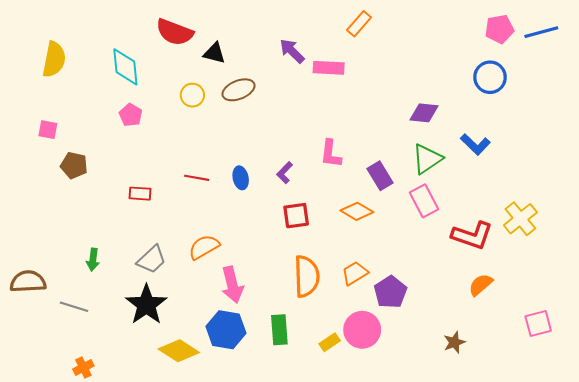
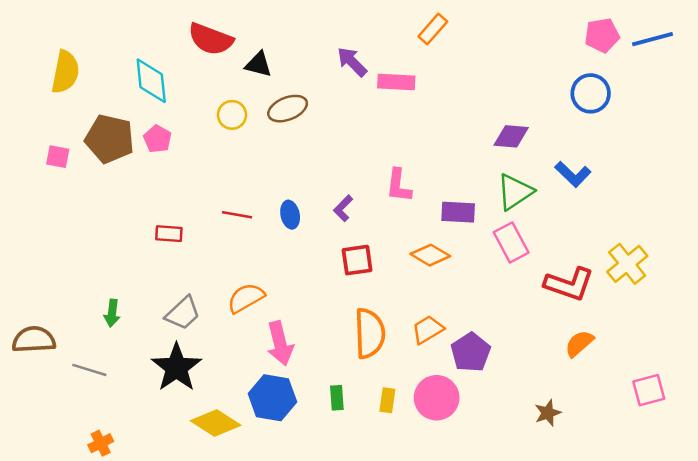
brown pentagon: (74, 165) -> (110, 139), moved, size x1.5
purple rectangle: (380, 176) -> (458, 212), turned -56
green rectangle: (279, 330) -> (337, 398), size x0.7
yellow rectangle: (330, 342) -> (387, 400), moved, turned -48

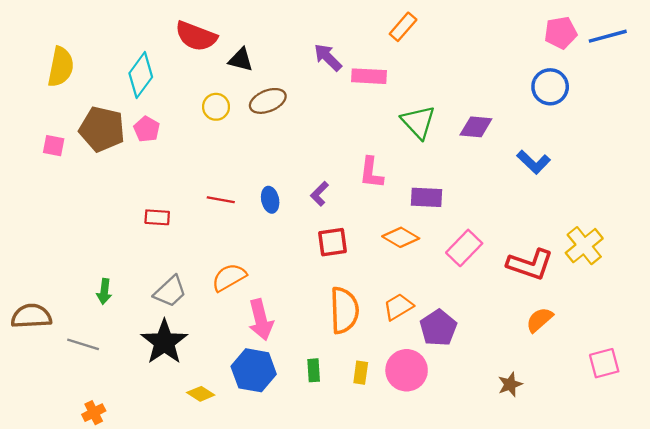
cyan diamond: (151, 81) -> (141, 75), turned 42
green triangle: (515, 192) -> (418, 122), moved, turned -39
pink rectangle: (511, 242) -> (464, 248), moved, turned 72
yellow diamond: (216, 423) -> (201, 394), size x0.6

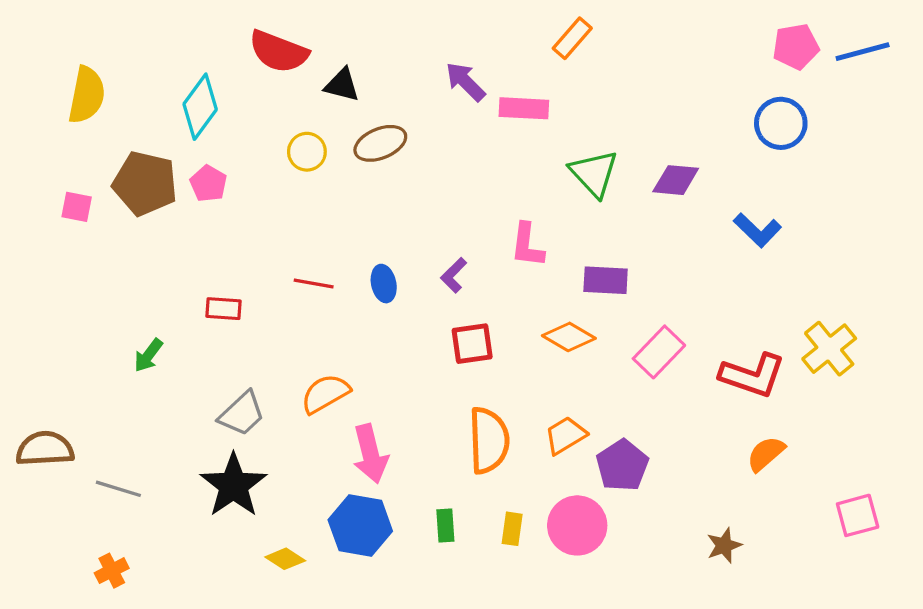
green arrow: (104, 291) -> (148, 355), moved, turned 30
orange cross: (94, 413) -> (112, 571), moved

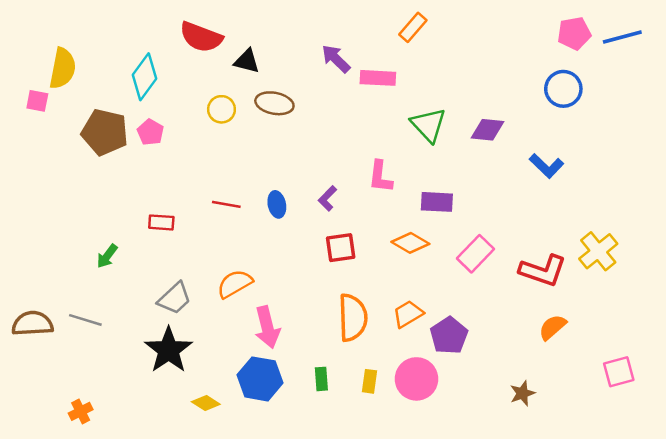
brown ellipse: (380, 143) -> (274, 103), turned 33
pink square: (77, 207) -> (37, 101), moved
gray line: (118, 489) -> (85, 320), moved

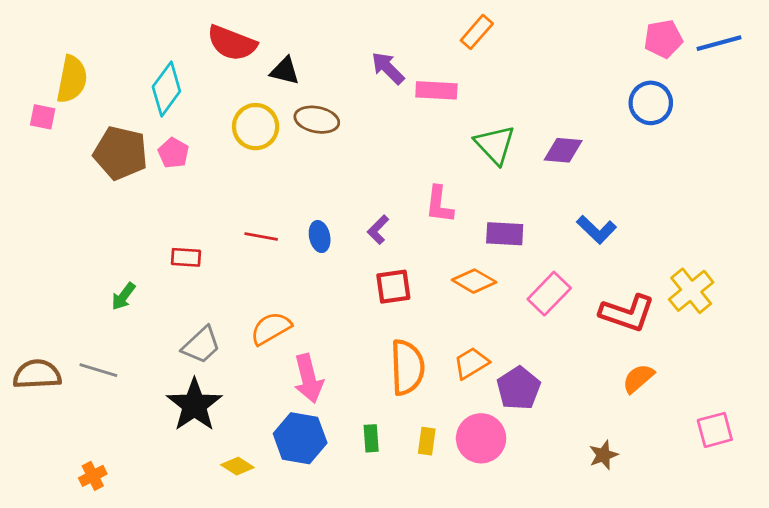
yellow circle: (221, 109) -> (256, 127), size x1.4
blue L-shape: (546, 166) -> (597, 230), moved

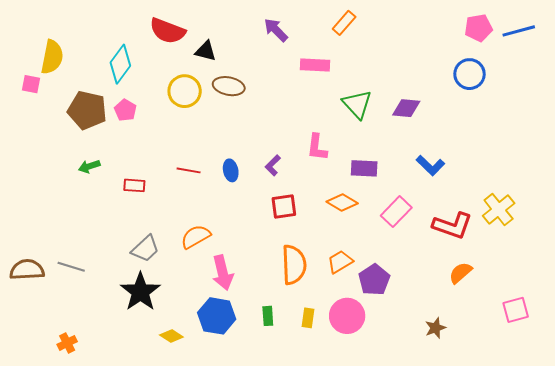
purple arrow: (388, 68) -> (276, 30), moved
green arrow: (123, 296) -> (89, 166), moved, turned 35

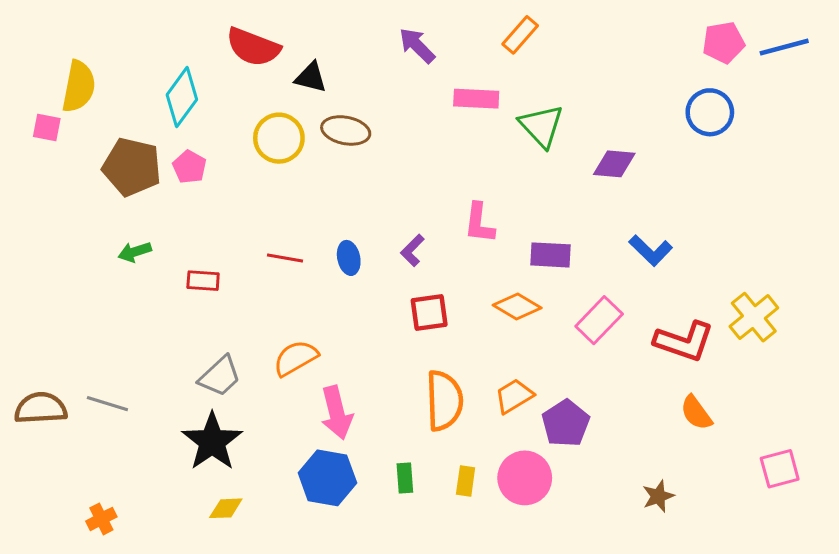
green triangle: (357, 104) -> (541, 126), moved
orange semicircle: (460, 273) -> (696, 413), turned -85
yellow diamond: (171, 336) -> (226, 508), moved, turned -35

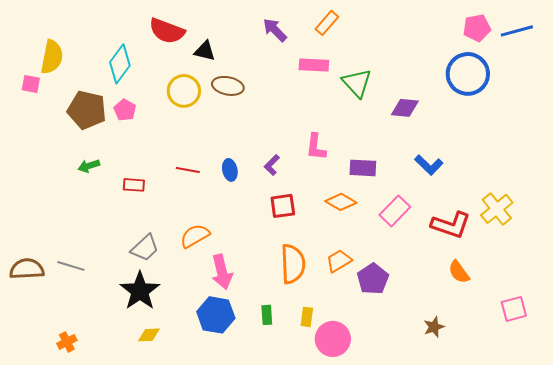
orange rectangle: (520, 35) -> (327, 23), moved
blue circle: (710, 112) -> (468, 74), size x1.4
pink circle: (525, 478) -> (333, 339), moved

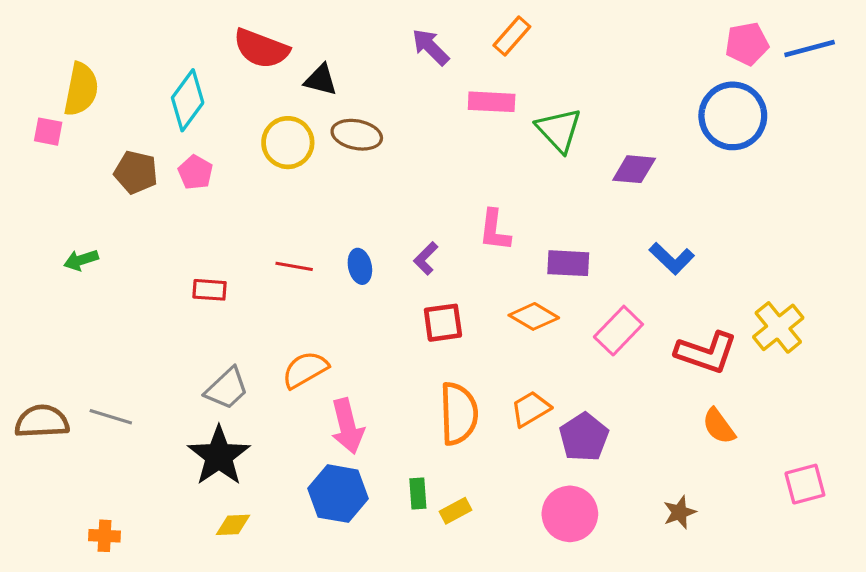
brown pentagon: (87, 110) -> (136, 172), size x0.7
green arrow: (89, 166) -> (81, 260), moved
yellow rectangle: (307, 317) -> (455, 511), moved, turned 54
pink circle: (333, 339) -> (570, 514), moved
orange cross: (67, 342) -> (105, 536), turned 30

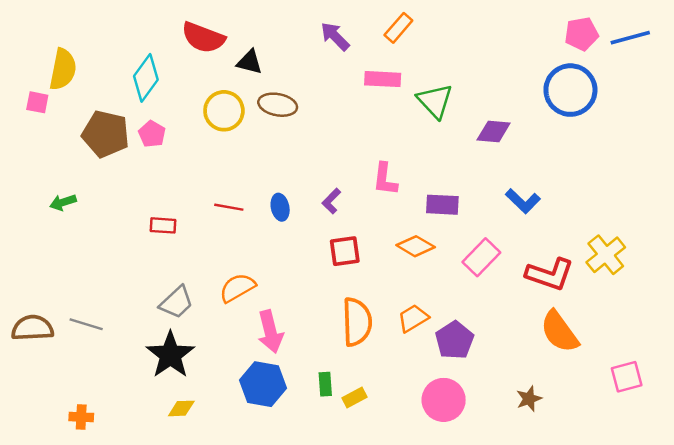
brown pentagon: (136, 172) -> (106, 134), size x1.4
orange semicircle: (719, 426) -> (559, 332), size x1.5

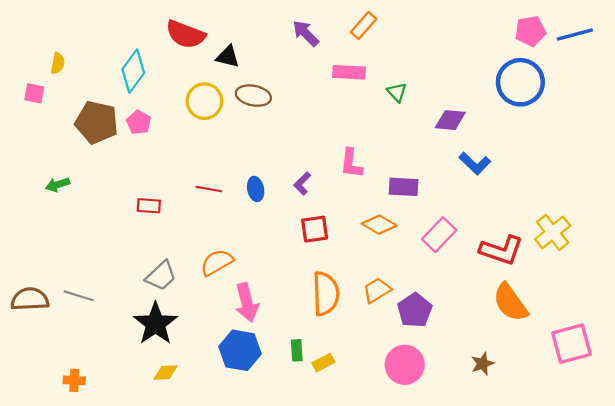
yellow semicircle: (63, 69) -> (58, 63), size x0.6
green triangle: (435, 101) -> (397, 92), size x0.6
blue L-shape: (523, 201) -> (475, 163), moved
pink square: (627, 377) -> (572, 344), size x1.4

